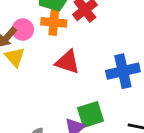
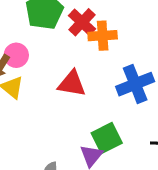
orange cross: (54, 22) -> (103, 36), moved

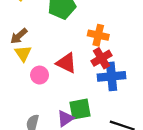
red cross: (82, 22) -> (102, 58), moved
pink circle: (16, 55) -> (40, 75), moved

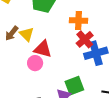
yellow triangle: (23, 53) -> (27, 34), moved
red triangle: (66, 63) -> (43, 49), moved

